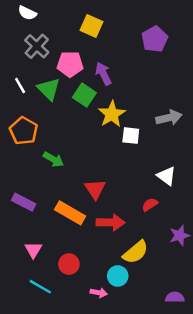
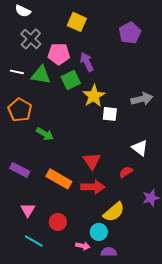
white line: (20, 86) -> (17, 72), turned -48
green triangle: (49, 89) -> (41, 75), turned -35
green square: (84, 95) -> (71, 80), turned 30
red triangle: (95, 189) -> (92, 161), moved
purple semicircle: (175, 297) -> (109, 252), moved

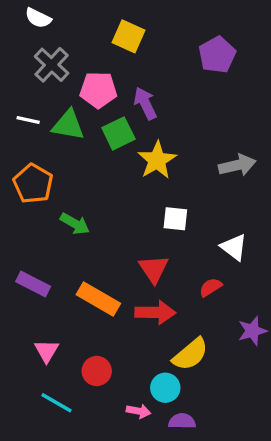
white square: (110, 114) -> (175, 219), moved

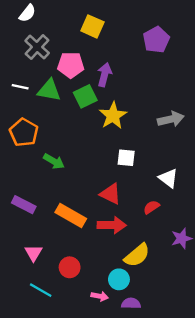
white semicircle: (38, 18) -> (27, 13), turned -78
purple arrow: (145, 103) -> (104, 75), turned 40
red triangle: (154, 269) -> (111, 194), turned -30

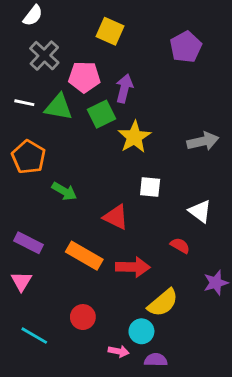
red triangle: (111, 194) -> (116, 217), moved
red semicircle: (151, 207) -> (180, 246), turned 63
pink triangle: (33, 253) -> (21, 281), moved
cyan line: (41, 290) -> (34, 336), moved

